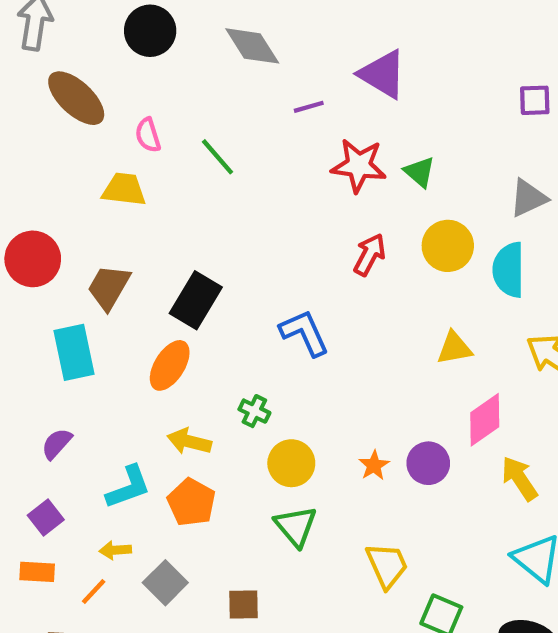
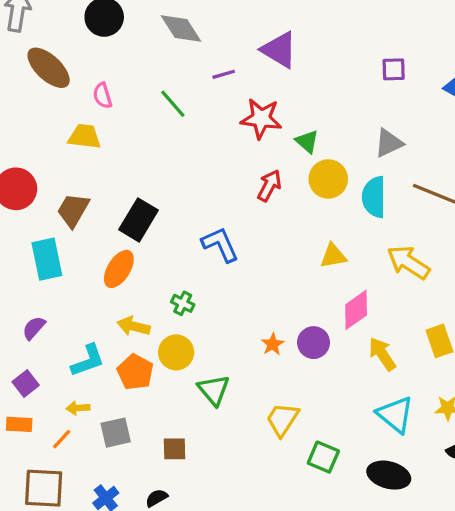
green line: (217, 157) -> (173, 104), moved
green triangle: (420, 172) -> (307, 141), moved
yellow circle: (291, 463) -> (176, 352), moved
yellow trapezoid: (387, 565) -> (282, 419), turned -123
gray square: (165, 583) -> (116, 433), turned 32

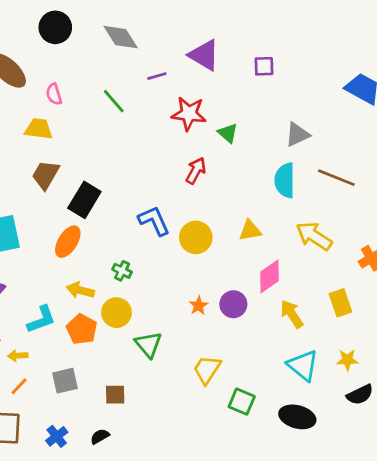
purple square: (394, 69) -> (264, 66), moved
yellow circle: (328, 179) -> (196, 237), moved
brown trapezoid: (73, 210) -> (46, 175), moved
yellow arrow: (78, 408) -> (18, 356), moved

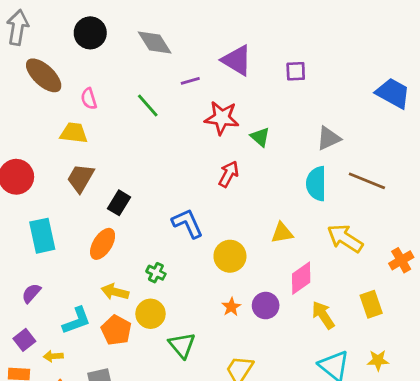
black rectangle: (84, 200) -> (119, 203), size x0.7
yellow circle: (196, 237) -> (230, 256), moved

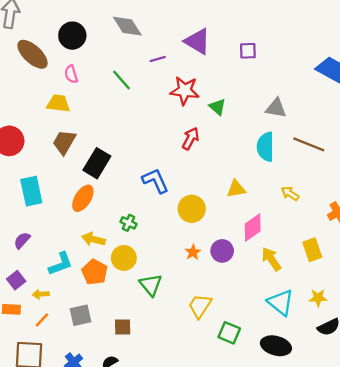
black circle: (90, 33) -> (72, 36), moved
gray triangle: (329, 138) -> (276, 108), turned 35
black rectangle: (119, 203) -> (97, 163), size x1.4
yellow arrow: (345, 238) -> (290, 194), size x0.6

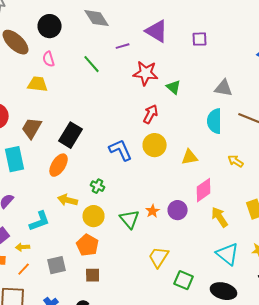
brown trapezoid: (64, 142) -> (32, 128), moved
yellow circle: (192, 209) -> (155, 145), moved
orange pentagon: (95, 272) -> (88, 245), moved
green triangle: (151, 285) -> (130, 219), moved

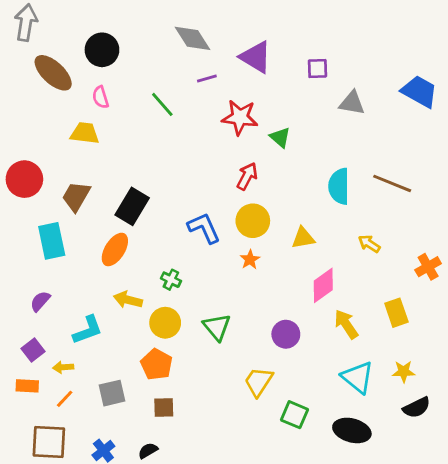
gray diamond: (97, 18) -> (192, 38), moved
gray triangle: (224, 88) -> (352, 103), moved
purple circle: (178, 210) -> (286, 334), moved
orange star: (153, 211) -> (250, 260), moved

